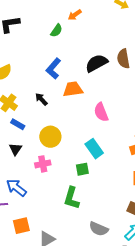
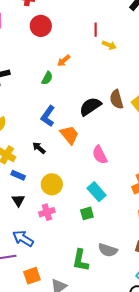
orange trapezoid: (73, 89) -> (69, 135), turned 65
green L-shape: (71, 198) -> (80, 260), moved
gray semicircle: (99, 229) -> (108, 250), moved

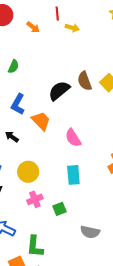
orange arrow: (64, 61) -> (33, 27), moved, turned -96
cyan rectangle: (97, 192) -> (73, 175), turned 42
pink cross: (47, 212) -> (35, 199), moved
green square: (87, 213) -> (60, 209), moved
green L-shape: (80, 260) -> (35, 246), moved

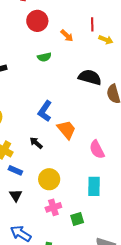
green semicircle: (13, 66) -> (44, 57), moved, turned 48
black semicircle: (59, 91) -> (90, 77), moved, turned 50

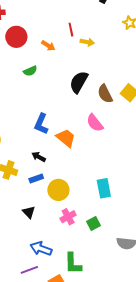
black semicircle: (90, 77) -> (79, 82), turned -65
pink semicircle: (97, 149) -> (95, 123), moved
blue rectangle: (15, 170) -> (36, 178), moved, turned -32

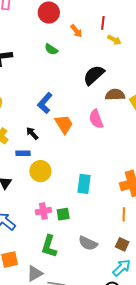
green semicircle: (30, 71) -> (51, 49), turned 40
brown semicircle: (105, 94) -> (115, 95), turned 96
pink cross: (68, 217) -> (43, 211), moved
green L-shape: (73, 264) -> (49, 246), moved

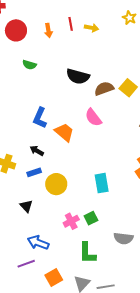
orange arrow: (76, 31) -> (48, 30), moved, turned 48
yellow arrow: (114, 40) -> (91, 28), moved
black semicircle: (94, 75) -> (78, 76), turned -105

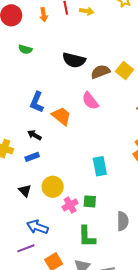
yellow circle: (56, 184) -> (53, 187), moved
green square: (91, 218) -> (90, 201), turned 32
gray semicircle: (123, 238) -> (123, 221), turned -96

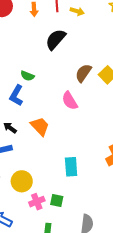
green semicircle: (25, 49) -> (27, 76), moved
black semicircle: (74, 60) -> (56, 39), moved, turned 110
brown semicircle: (100, 72) -> (83, 73), turned -42
orange trapezoid: (61, 116) -> (40, 126), moved

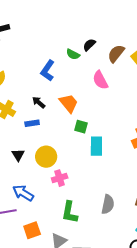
black semicircle: (56, 39) -> (89, 45), moved, size x0.6
green semicircle: (27, 76) -> (73, 54), moved
green square: (57, 201) -> (81, 127), moved

